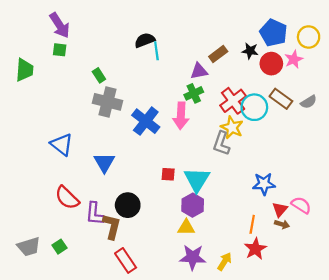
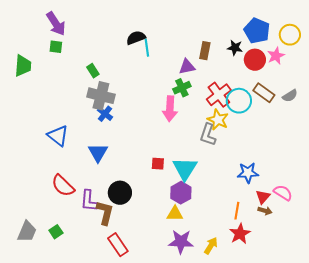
brown rectangle: (218, 54) -> (205, 51), turned -42
blue cross: (146, 121) -> (105, 114), moved, size x0.6
gray trapezoid: (29, 247) -> (27, 232), turned -50

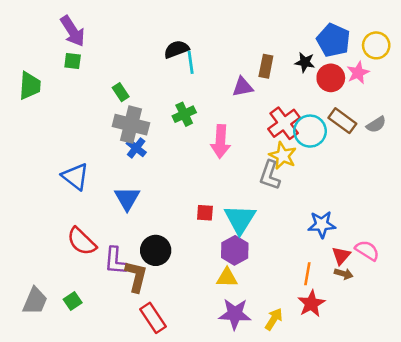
green cross: (182, 88) -> (184, 114), moved

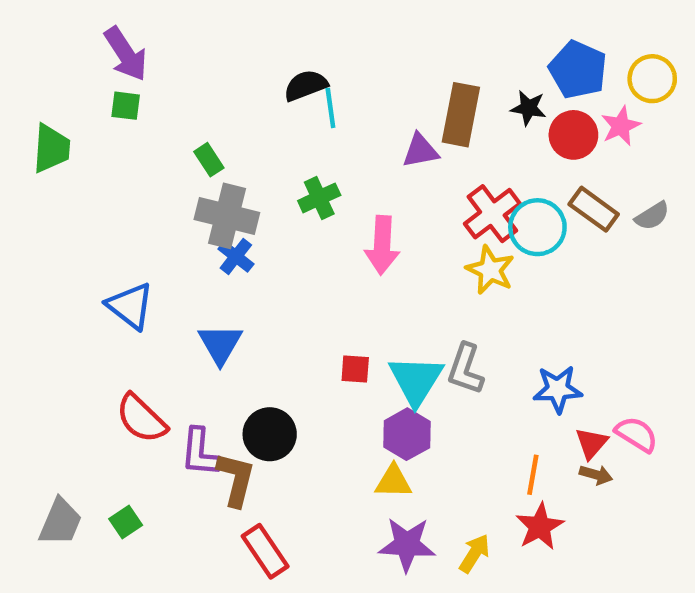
brown rectangle: (266, 66) -> (461, 115), size x1.5
gray L-shape: (270, 175) -> (465, 369), moved

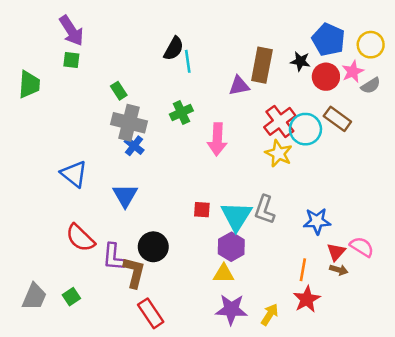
black semicircle: (306, 85) -> (174, 49), turned 140
gray semicircle: (652, 216) -> (371, 86), moved

